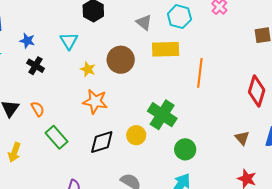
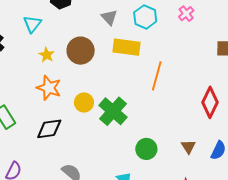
yellow circle: (136, 135) -> (84, 103), moved
green circle: (185, 149) -> (146, 149), moved

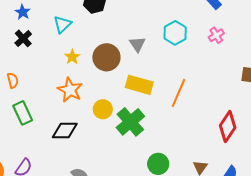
gray triangle: (109, 17) -> (137, 44), moved
yellow rectangle: (126, 47) -> (139, 85), moved

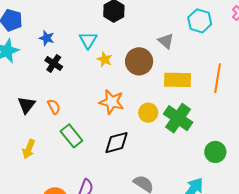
yellow star: (72, 57) -> (105, 59), moved

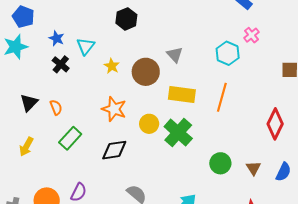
cyan hexagon: (200, 21) -> (228, 53), moved
cyan triangle: (88, 40) -> (86, 46), moved
green rectangle: (71, 136) -> (70, 138), turned 75
green circle: (215, 152) -> (220, 163), moved

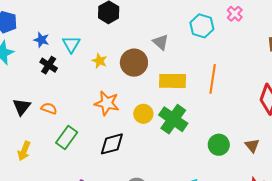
cyan hexagon: (228, 53) -> (202, 26), moved
orange semicircle: (56, 107) -> (49, 108), turned -42

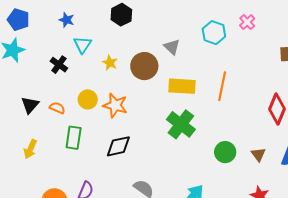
blue star: (41, 40) -> (67, 20), moved
yellow circle: (143, 114) -> (88, 99), moved
green rectangle: (67, 137) -> (74, 138), turned -30

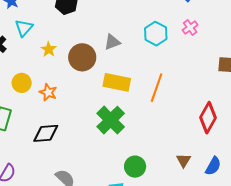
gray triangle: (172, 47) -> (112, 42), turned 48
orange star: (115, 105) -> (48, 92), size x0.7
green circle: (225, 152) -> (135, 167), moved

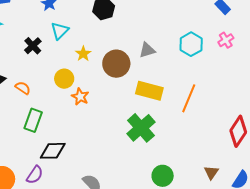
yellow circle: (22, 83) -> (64, 79), moved
black diamond: (46, 133) -> (53, 151), moved

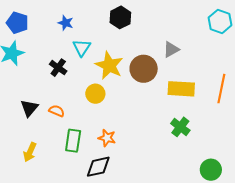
cyan hexagon: (191, 44) -> (220, 21), moved
yellow star: (83, 54) -> (109, 65), size x1.8
orange star: (80, 97) -> (107, 138), moved
green cross: (141, 128) -> (180, 127), size x0.7

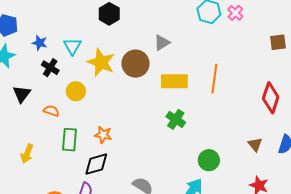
blue star: (66, 23) -> (40, 43), moved
yellow circle: (95, 94) -> (76, 91), moved
black triangle: (29, 108) -> (22, 94), moved

